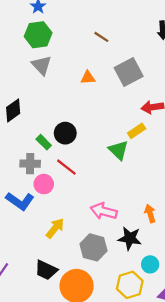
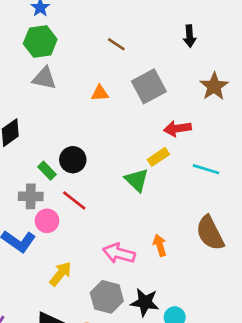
gray triangle: (41, 65) -> (44, 78), turned -35
orange arrow: (150, 213) -> (160, 245), moved
black star: (130, 238) -> (145, 302), moved

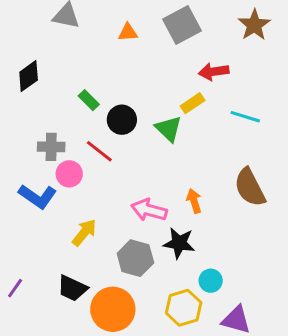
black circle: (73, 160) -> (122, 120), moved
green rectangle: (47, 171) -> (89, 100), moved
black star: (145, 302) -> (179, 243), moved

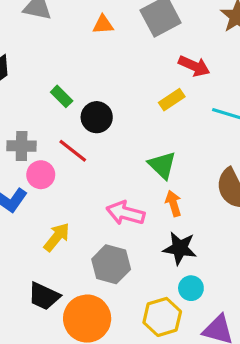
red arrow: (214, 72) -> (194, 66), turned -148
green triangle: (169, 129) -> (162, 165), moved
black star: (179, 243) -> (180, 248), moved

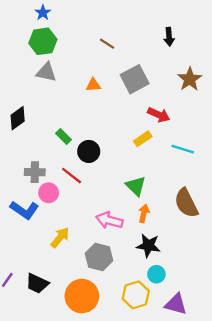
orange arrow: (173, 203) -> (144, 213), turned 30
black trapezoid: (44, 296) -> (37, 283), moved

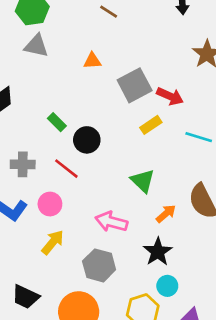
gray square: (135, 79) -> (135, 85), moved
pink circle: (49, 193) -> (50, 204), moved
orange arrow: (144, 213) -> (166, 214), moved, turned 36
black star: (148, 246) -> (158, 252), turned 30

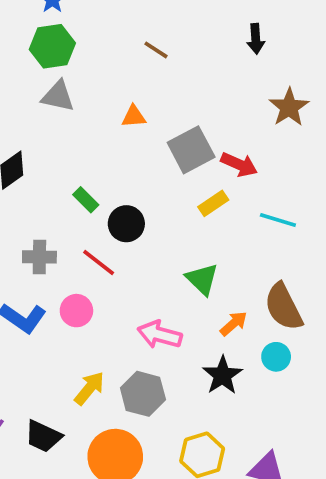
yellow arrow: (53, 242) -> (89, 388), moved
cyan circle: (167, 286) -> (276, 357), moved

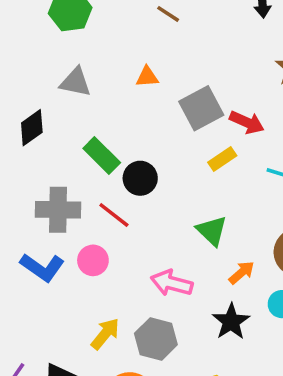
gray triangle: (58, 96) -> (75, 82), moved
green rectangle: (86, 200) -> (102, 156), size x1.5
gray cross: (39, 257) -> (58, 210), size x1.4

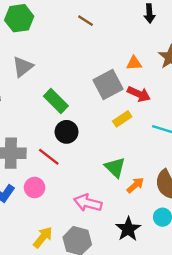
orange triangle: (147, 77) -> (134, 63), moved
gray triangle: (75, 82) -> (23, 67), turned -50
green rectangle: (102, 156) -> (56, 101), moved
orange arrow: (242, 273) -> (135, 185), moved

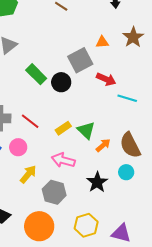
red arrow: (139, 94) -> (106, 79), moved
yellow rectangle: (122, 119) -> (63, 128), moved
black circle: (67, 132) -> (61, 82), moved
yellow arrow: (43, 237) -> (28, 174), moved

